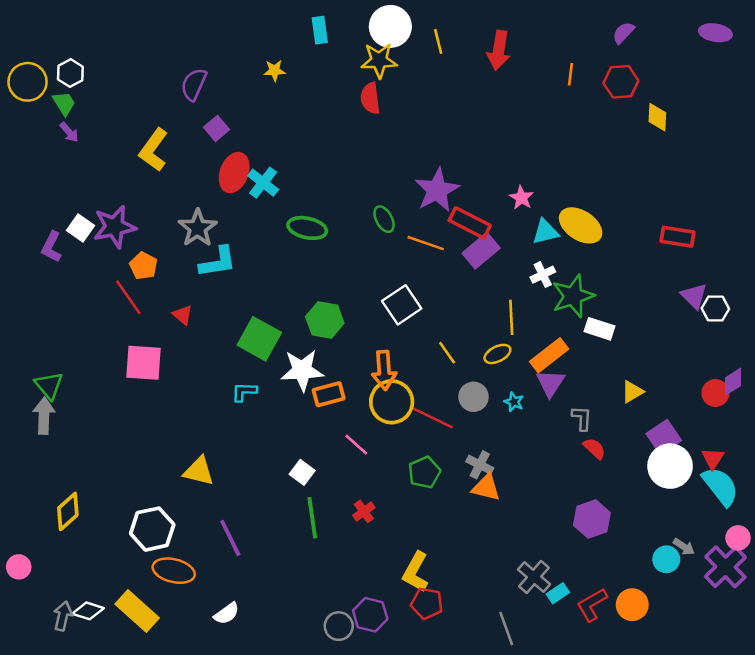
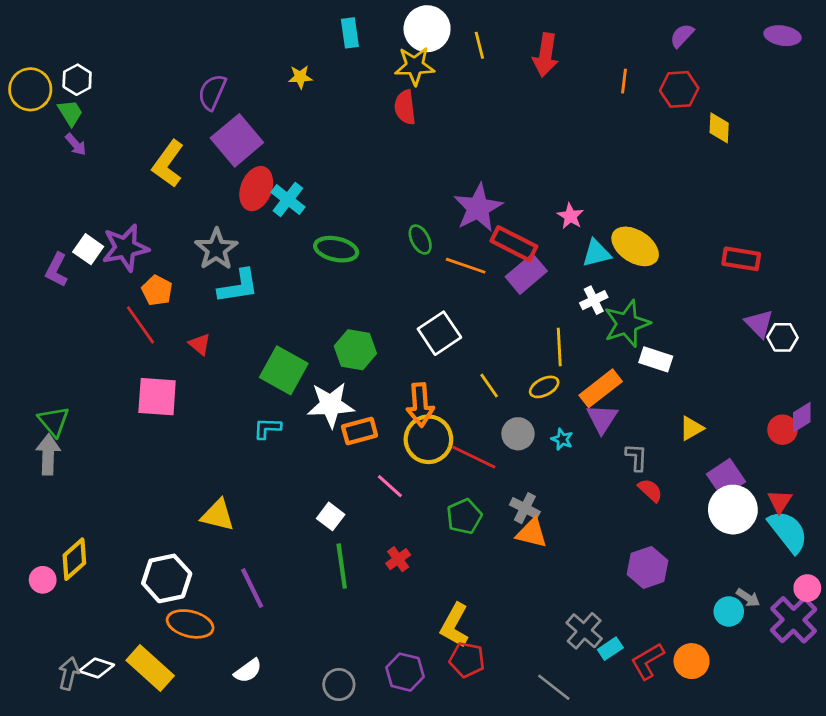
purple square: (216, 128) -> (237, 140), size x1.8
pink circle: (19, 567) -> (43, 580), moved
gray circle: (339, 626) -> (339, 685), moved
gray line: (506, 629) -> (554, 687), turned -32

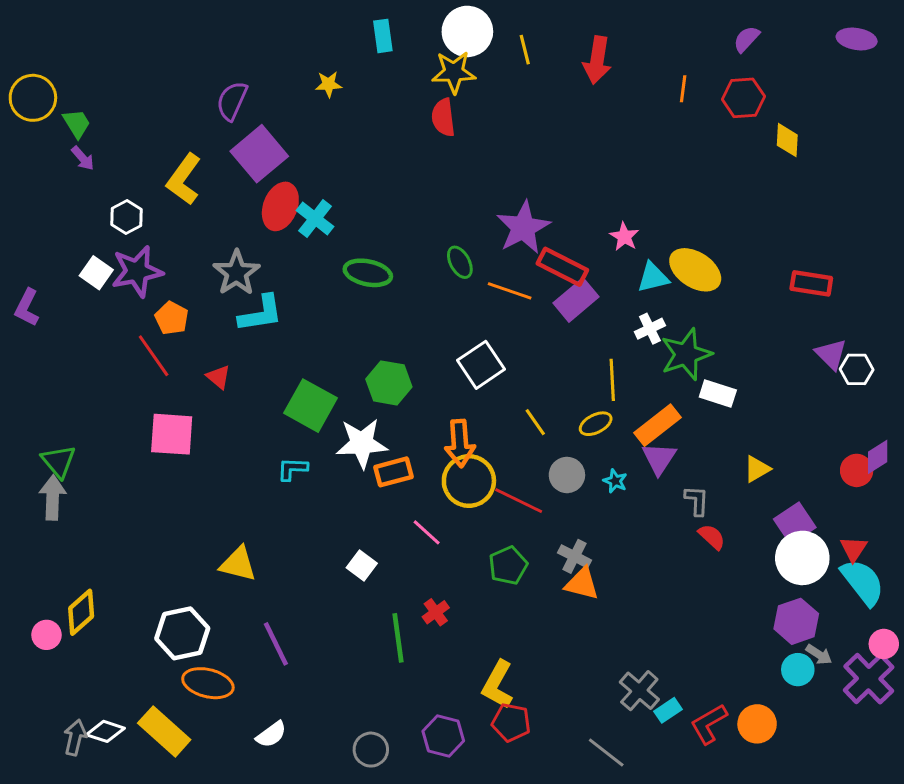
white hexagon: (77, 80) -> (126, 217), moved
purple L-shape: (56, 270) -> (27, 308), moved
green line: (342, 566) -> (398, 638), moved
purple hexagon: (647, 567) -> (796, 621), moved

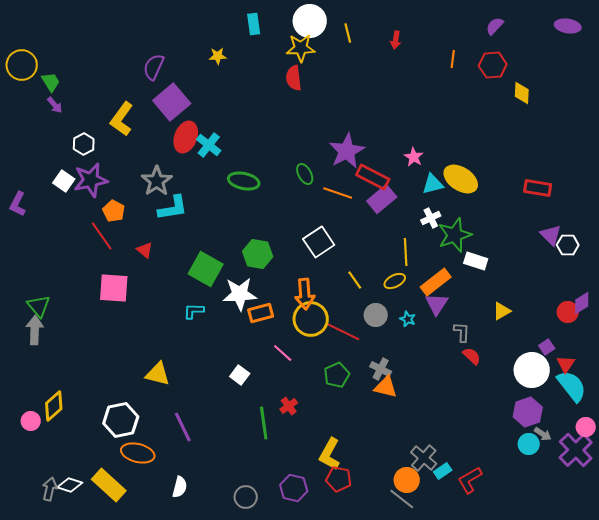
red arrow: (597, 60) -> (396, 40), size x0.6
purple square: (795, 523) -> (547, 347), moved, size x0.6
orange circle: (757, 724) -> (407, 480), moved
white semicircle: (271, 734) -> (180, 487), turned -40

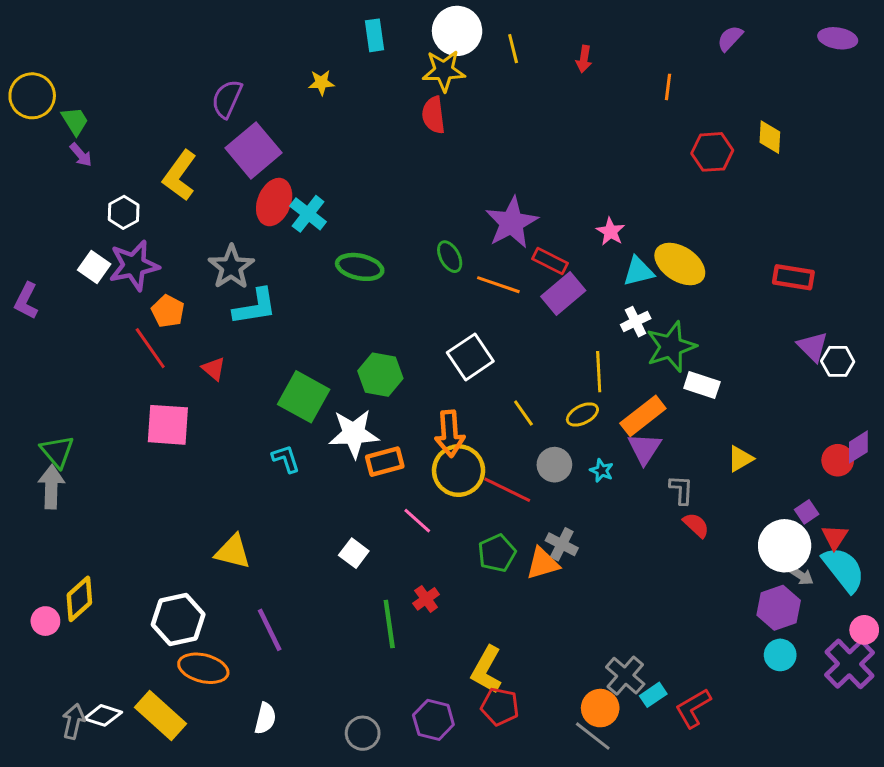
red hexagon: (493, 65) -> (712, 152), moved
red rectangle: (373, 177) -> (550, 261), size x0.7
cyan L-shape: (194, 311) -> (286, 459), turned 70
orange triangle: (386, 387) -> (543, 563), moved, turned -30
gray arrow: (543, 434) -> (801, 575), moved

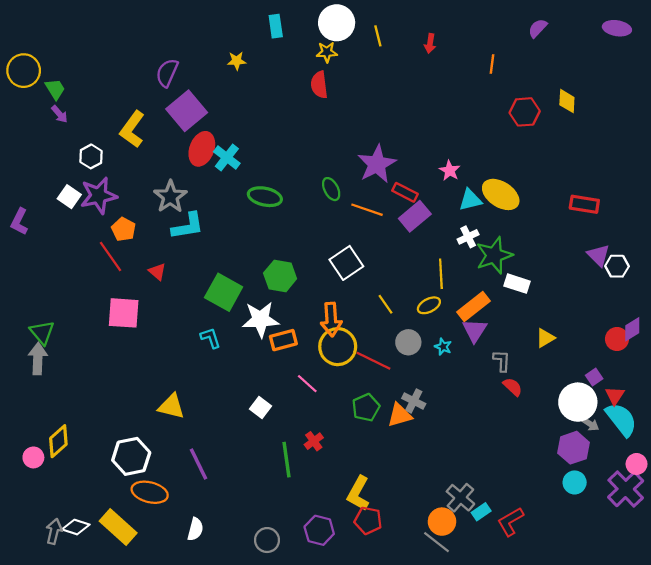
yellow star: (444, 71) -> (327, 52), size x0.7

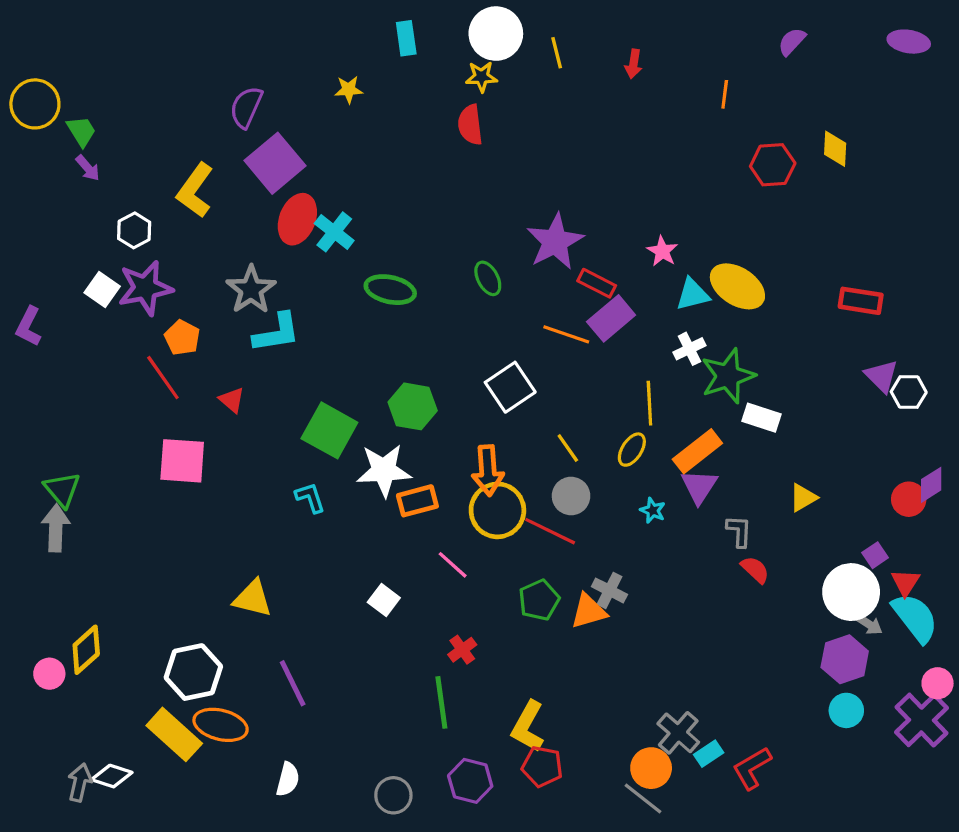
orange line: (367, 210) -> (566, 334), moved
yellow ellipse: (429, 305) -> (632, 450), turned -30
gray circle: (408, 342) -> (571, 496), moved
green line: (287, 460) -> (441, 702), moved
yellow rectangle: (118, 527) -> (174, 734), moved

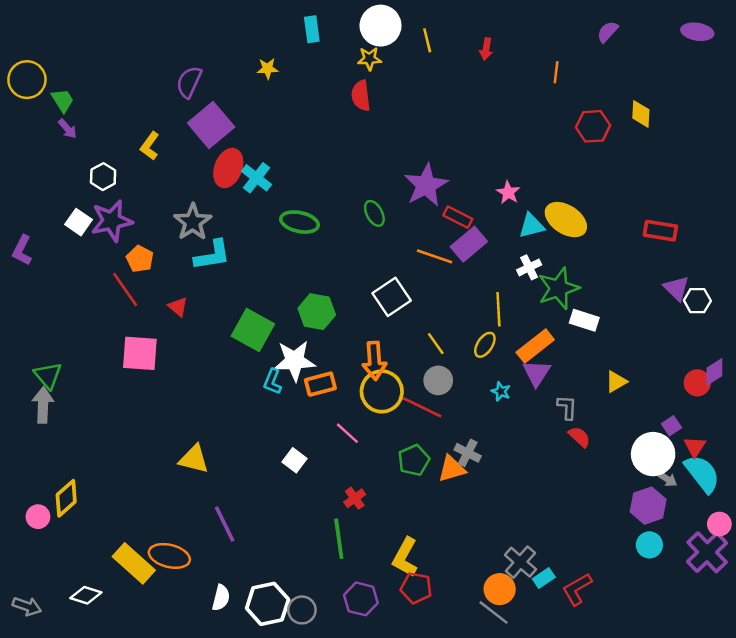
yellow L-shape: (195, 190) -> (150, 146), size x0.7
cyan L-shape: (310, 498) -> (272, 382), moved, turned -140
white hexagon: (193, 672) -> (268, 604), moved
gray arrow: (80, 782) -> (27, 606), moved, turned 96

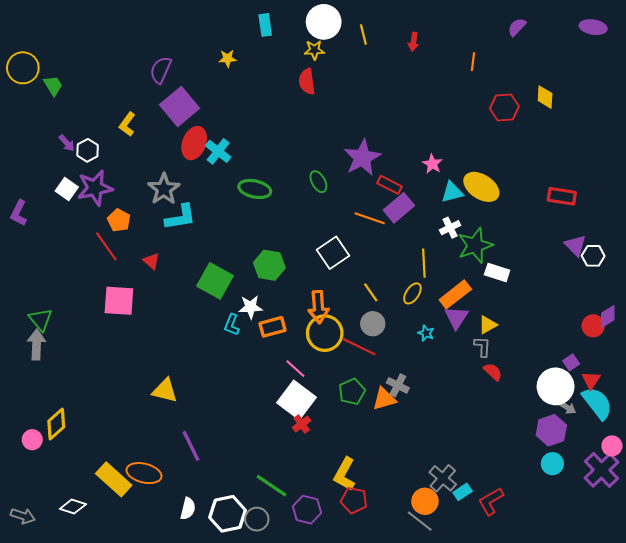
purple arrow: (67, 129) -> (67, 143), moved
white star: (295, 361) -> (251, 307), size x0.7
yellow triangle: (616, 382) -> (488, 325), moved
white square: (295, 460) -> (296, 400), moved, size x1.8
green line: (339, 539) -> (271, 486), moved, turned -48

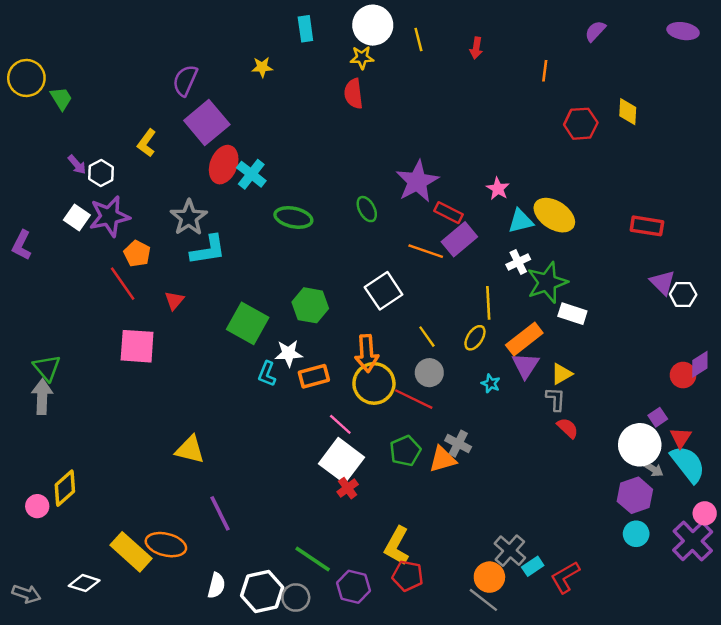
red triangle: (151, 261) -> (174, 300), turned 30

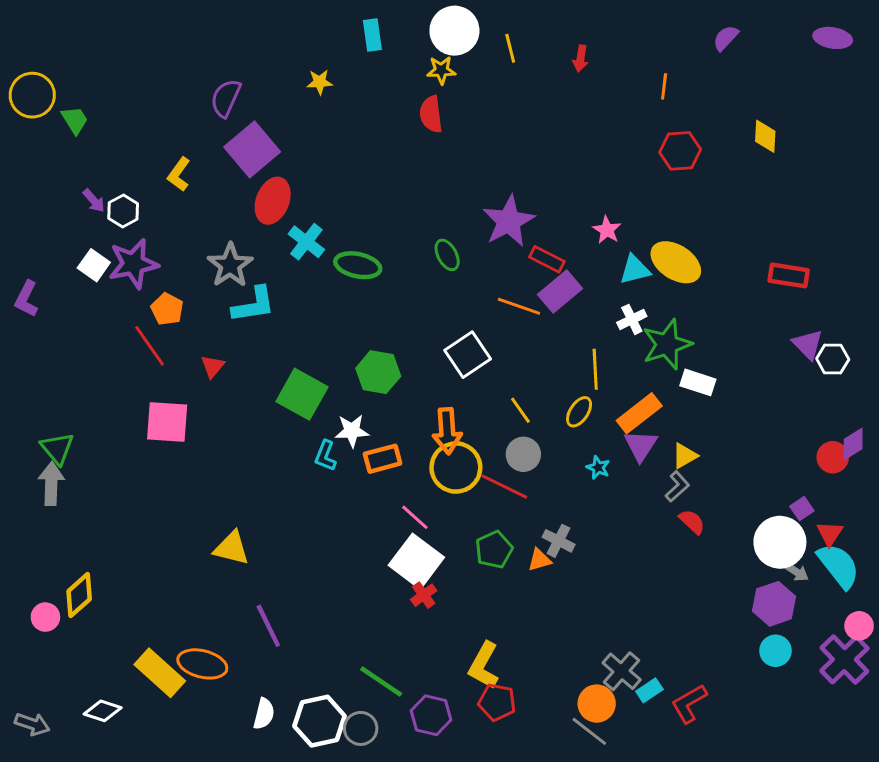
red hexagon: (581, 124) -> (680, 151), moved
cyan cross: (251, 174) -> (306, 242), moved
gray L-shape: (556, 399) -> (677, 487), turned 45
orange triangle: (443, 459) -> (539, 560), size x0.7

